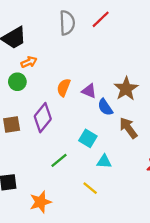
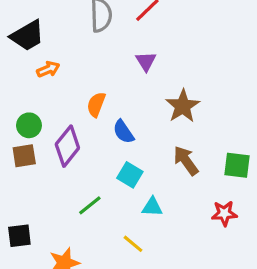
green circle: (17, 82) -> (29, 125), moved
purple triangle: (89, 91) -> (146, 61), moved, turned 35
blue semicircle: (105, 107) -> (123, 132), moved

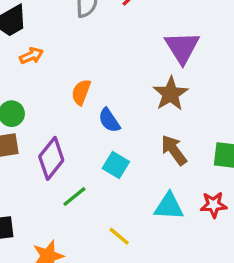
purple triangle: (146, 61) -> (182, 47), moved, size x1.6
purple diamond: (67, 146) -> (51, 158), moved
cyan triangle: (152, 207) -> (169, 206), moved, size x1.4

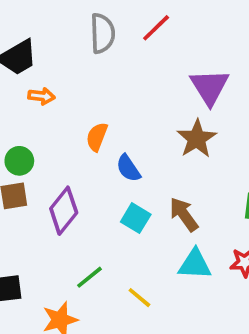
orange arrow: (31, 56) -> (41, 96), turned 30
brown arrow: (174, 150) -> (184, 214), moved
green line: (74, 196) -> (90, 277), moved

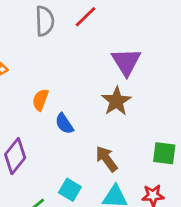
cyan square: (136, 218) -> (70, 190), moved

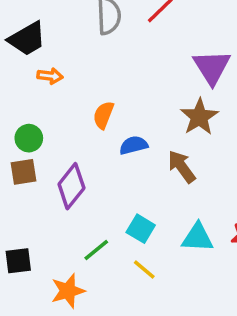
blue semicircle: (64, 124) -> (134, 145), turned 110
brown arrow: (107, 159) -> (182, 167), moved

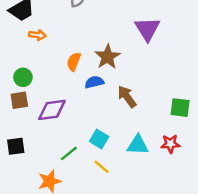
brown star: (199, 117) -> (108, 57), moved
purple diamond: (71, 186) -> (52, 110), turned 44
black square: (18, 261) -> (16, 146), moved

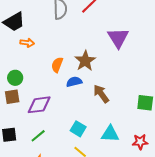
red star: (170, 144) -> (140, 142), moved
green line: (69, 153) -> (38, 136), moved

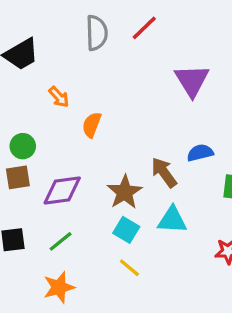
orange arrow: (27, 43) -> (59, 97), moved, turned 40
brown star: (85, 61) -> (125, 192), moved
blue semicircle: (74, 82) -> (200, 153), moved
cyan triangle: (110, 134) -> (172, 220), moved

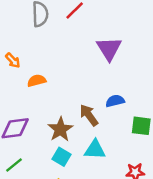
orange semicircle: (92, 125) -> (37, 81), turned 54

